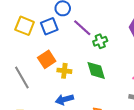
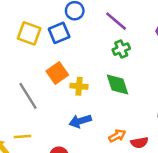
purple line: (82, 28) -> (116, 21), moved

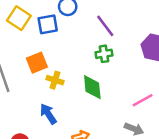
blue arrow: (80, 121) -> (48, 114), turned 60

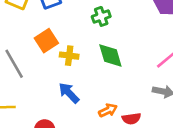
green cross: (104, 54) -> (101, 16), moved

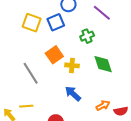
green cross: (101, 16) -> (87, 36), moved

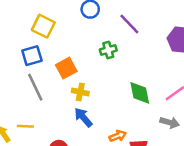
blue square: (56, 22) -> (32, 56), moved
green diamond: (103, 64) -> (140, 93), moved
yellow cross: (72, 65) -> (80, 92), moved

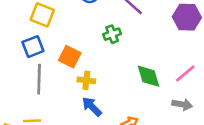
orange square: (66, 68) -> (70, 57), turned -30
gray line: (35, 87) -> (39, 79), turned 32

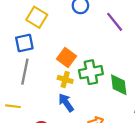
green cross: (112, 34) -> (91, 72), moved, size x1.5
orange square: (70, 57) -> (66, 58), moved

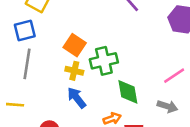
green diamond: (119, 85) -> (128, 92), moved

